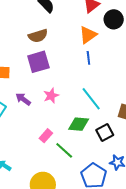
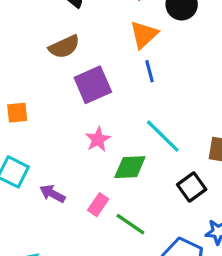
purple square: (38, 62) -> (93, 85), moved
purple arrow: (23, 99) -> (52, 194), moved
green diamond: (79, 124) -> (130, 167), moved

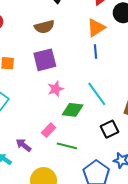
purple square: (93, 85) -> (45, 60), moved
purple arrow: (52, 194) -> (24, 145), moved
green line: (130, 224) -> (67, 146), turned -30

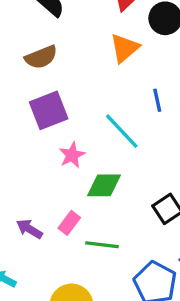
blue line: (96, 51) -> (157, 100), moved
cyan line: (97, 94) -> (122, 131), moved
purple arrow: (24, 145) -> (29, 229), moved

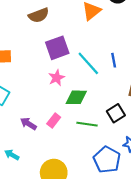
blue line: (157, 100) -> (114, 60), moved
purple square: (49, 110) -> (57, 48), moved
green line: (102, 245) -> (87, 124), moved

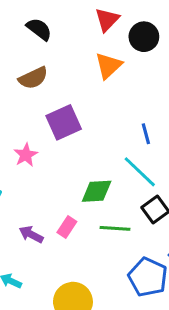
cyan line: (88, 63) -> (140, 172), moved
pink star: (57, 78) -> (26, 155), moved

